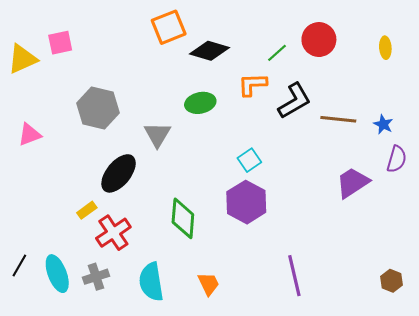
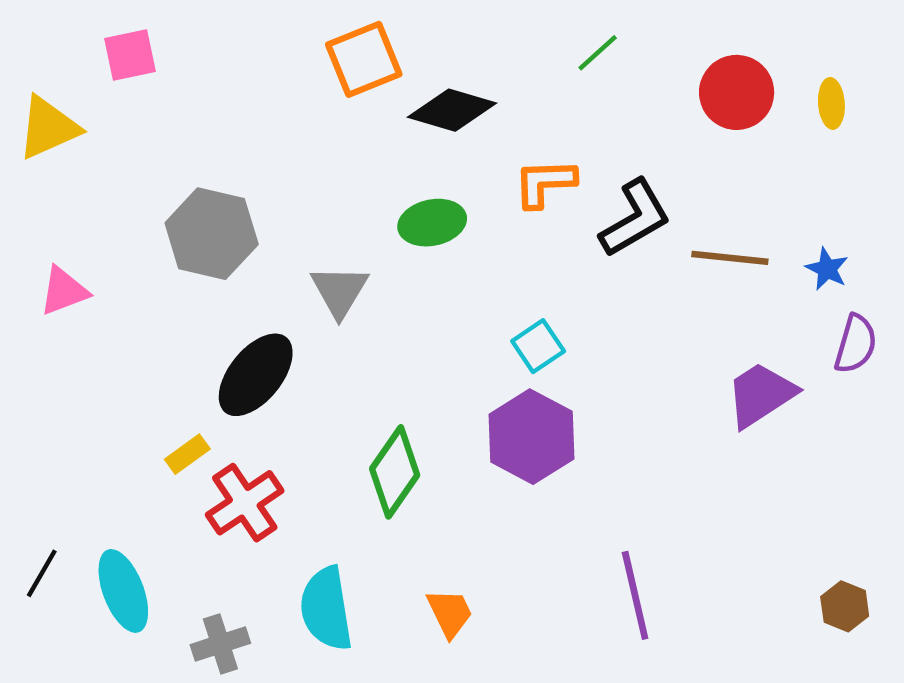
red circle: (319, 40) -> (737, 92), moved
pink square: (60, 43) -> (130, 55), moved
green line: (277, 53) -> (598, 53), moved
green diamond: (183, 218) -> (395, 472), turned 30
gray cross: (96, 277) -> (220, 644), moved

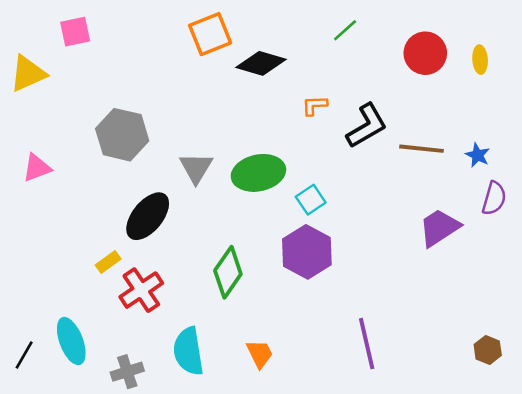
orange L-shape: (545, 183) -> (314, 105), size x0.7
green ellipse: (432, 223) -> (258, 173), moved, size x1.4
black line: (42, 573) -> (24, 355), moved

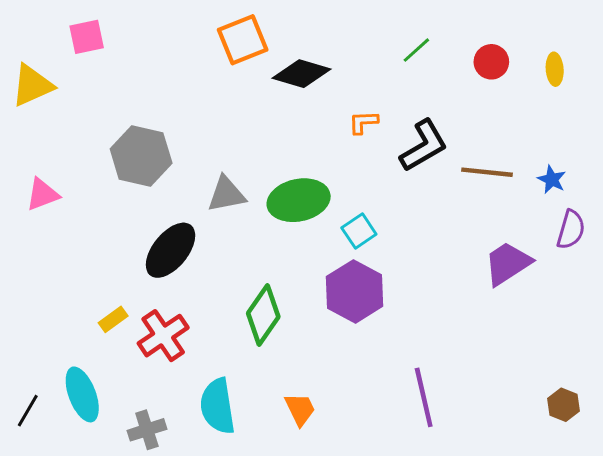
green line: (345, 30) -> (416, 50), moved
red circle: (425, 53) -> (491, 62), size x0.7
gray triangle: (196, 168) -> (226, 194), turned 48
yellow rectangle: (108, 262) -> (113, 319), moved

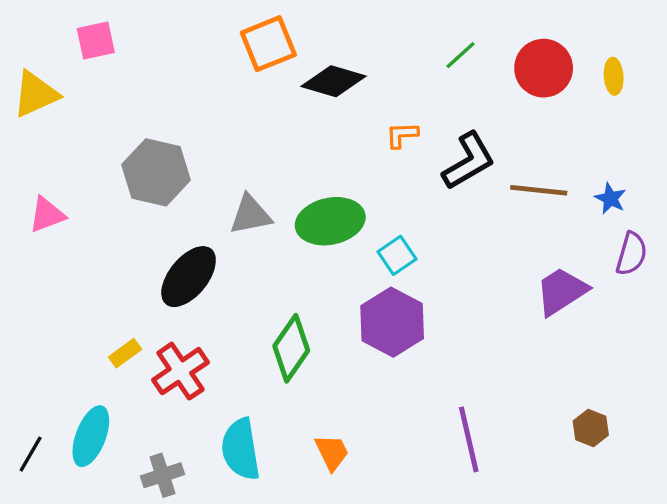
red circle: (491, 62) -> (544, 68), size x1.5
cyan ellipse: (82, 394) -> (91, 436), turned 42
brown hexagon: (563, 405) -> (591, 428), moved

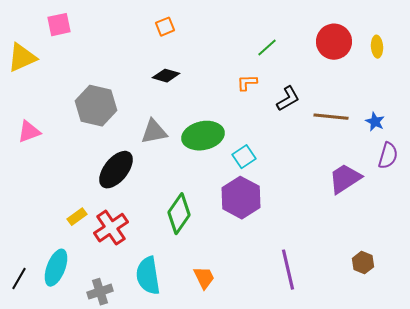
orange square: (268, 44) -> (165, 27), size x0.6
green line: (461, 55) -> (267, 48), moved
black diamond: (334, 81) -> (166, 76), moved, size x0.7
black L-shape: (469, 161) -> (288, 99), size x0.7

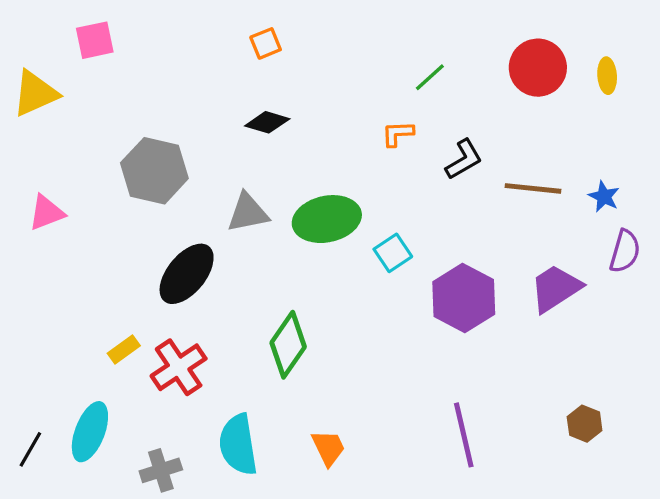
purple hexagon: (241, 198) -> (464, 298), moved

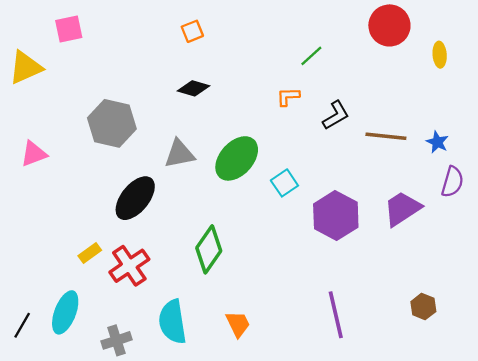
red circle: (538, 68) -> (389, 25), moved
green ellipse: (327, 219) -> (237, 158), turned -36

